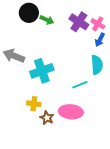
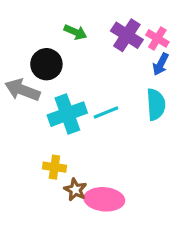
black circle: (29, 13) -> (46, 64), moved
cyan line: (80, 85) -> (106, 112), moved
pink ellipse: (71, 112) -> (104, 199), moved

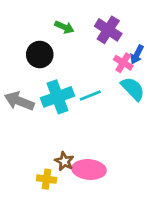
pink cross: (157, 38) -> (123, 63), moved
gray arrow: (22, 90) -> (19, 101), moved
cyan semicircle: (156, 104) -> (133, 89), turned -40
yellow cross: (54, 167) -> (47, 179), moved

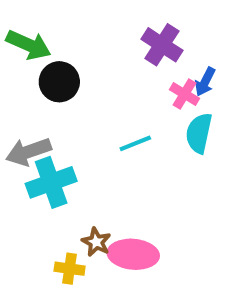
green arrow: (64, 27) -> (28, 45), moved, size x1.5
cyan semicircle: (133, 89) -> (199, 133), turned -124
cyan cross: (57, 97) -> (51, 182), moved
gray arrow: (19, 101) -> (28, 152), turned -40

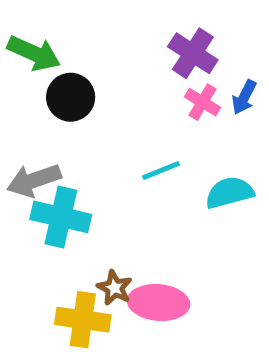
pink cross: (185, 94) -> (203, 102), moved
cyan semicircle: (199, 133) -> (229, 193), moved, turned 63
cyan cross: (51, 182) -> (61, 217), turned 33
yellow cross: (70, 269) -> (83, 320), size x1.5

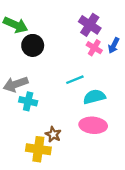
cyan semicircle: (229, 193) -> (94, 97), moved
cyan cross: (61, 217) -> (28, 101), size x0.7
pink ellipse: (159, 303) -> (93, 125), moved

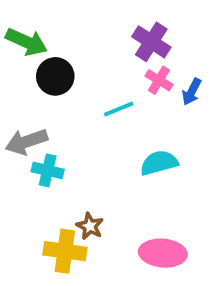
blue arrow: (114, 45) -> (192, 92), moved
cyan line: (75, 80) -> (119, 109), moved
pink ellipse: (93, 125) -> (163, 253), moved

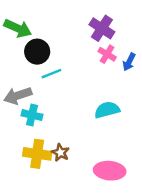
cyan line: (119, 109) -> (51, 74), moved
yellow cross: (65, 251) -> (37, 154), moved

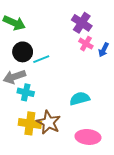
black circle: (37, 52) -> (23, 52), moved
cyan semicircle: (107, 110) -> (80, 99), moved
brown star: (60, 153) -> (49, 122), size x1.6

